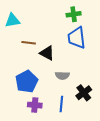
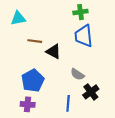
gray semicircle: (62, 75) -> (77, 74), moved, turned 32
purple cross: (35, 105) -> (28, 104), moved

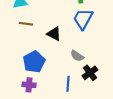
blue trapezoid: (84, 36) -> (83, 19), turned 35
brown line: (35, 41) -> (26, 24), moved

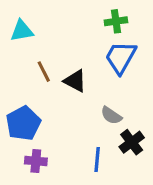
brown line: (26, 24) -> (44, 72), moved, turned 56
blue pentagon: (34, 62) -> (23, 123), moved

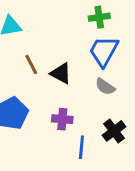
gray semicircle: (111, 115) -> (105, 87), moved
purple cross: (36, 161) -> (62, 119), moved

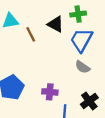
brown line: (31, 64) -> (31, 34), moved
black triangle: (61, 73) -> (55, 24), moved

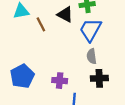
gray semicircle: (83, 67) -> (92, 56), turned 48
black cross: (89, 101) -> (99, 78), moved, turned 35

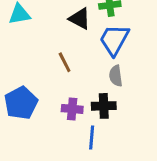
brown line: (41, 24) -> (65, 62), moved
black cross: (99, 78) -> (104, 106), moved

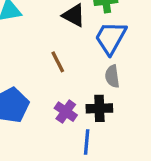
purple cross: (72, 109) -> (66, 112), turned 30

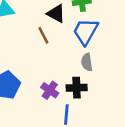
brown line: (58, 62) -> (43, 35), moved

